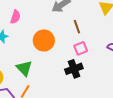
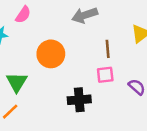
brown line: (77, 27) -> (108, 49), moved
pink square: (81, 48) -> (105, 75), moved

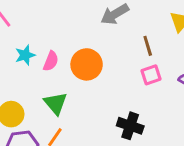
pink semicircle: (23, 15) -> (51, 61), moved
black cross: (79, 100) -> (130, 126), moved, turned 35

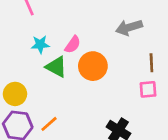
pink semicircle: (51, 61) -> (73, 45), moved
green triangle: (56, 103) -> (56, 67), moved, turned -35

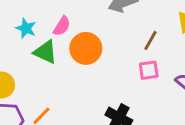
cyan star: (40, 44) -> (26, 28), turned 30
brown line: (151, 63) -> (150, 40), turned 36

